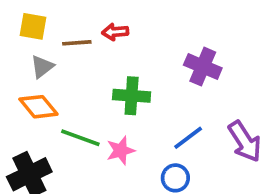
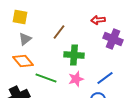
red arrow: (115, 32) -> (98, 20), moved
brown line: (77, 43) -> (59, 32), moved, turned -49
pink star: (121, 151) -> (76, 79), moved

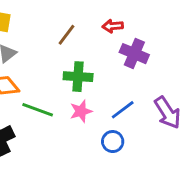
brown line: (59, 32) -> (66, 35), moved

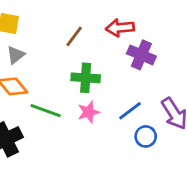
red arrow: (113, 26) -> (120, 28), size x1.4
blue circle: (113, 142) -> (146, 136), moved

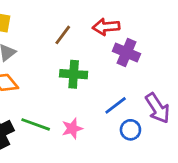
green line: (46, 111) -> (36, 124), moved
pink star: (88, 112) -> (72, 128), moved

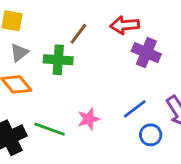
green cross: (74, 74) -> (58, 60), moved
pink star: (72, 128) -> (89, 119), moved

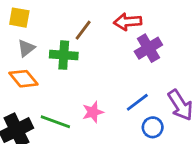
purple cross: (146, 53) -> (148, 48), turned 36

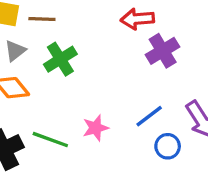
brown line: (83, 30) -> (42, 19), moved, turned 55
green cross: (64, 55) -> (60, 59), turned -36

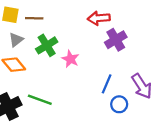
blue line: (149, 116) -> (107, 84), turned -30
pink star: (96, 128) -> (70, 59), moved, turned -30

